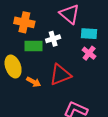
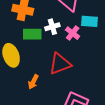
pink cross: (89, 53) -> (73, 33), moved
orange arrow: (34, 82) -> (33, 82), moved, turned 88

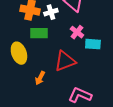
cyan rectangle: (90, 21) -> (93, 44), moved
white cross: (52, 27) -> (51, 12), moved

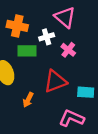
white cross: (51, 12) -> (47, 37), moved
cyan rectangle: (93, 44) -> (86, 92), moved

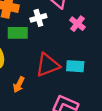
pink cross: (68, 50) -> (77, 24), moved
cyan rectangle: (86, 92) -> (75, 66), moved

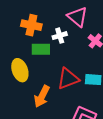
orange arrow: (19, 85) -> (42, 96), size x1.5

